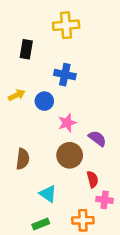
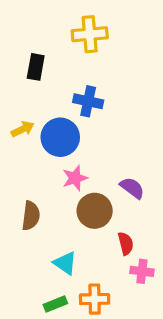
blue circle: (44, 101) -> (60, 137), size x1.5
pink star: (67, 123) -> (75, 178), moved
orange cross: (83, 220) -> (95, 299), moved

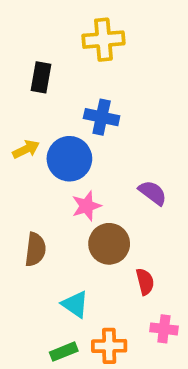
purple semicircle: (132, 188) -> (153, 193), moved
pink cross: (142, 271) -> (164, 329), moved

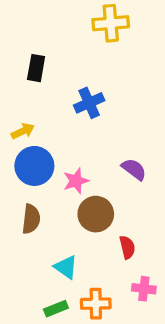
yellow cross: (103, 40) -> (111, 23), moved
blue cross: (102, 117) -> (89, 103), turned -36
blue circle: (69, 159) -> (34, 166), moved

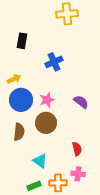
pink star: (76, 181) -> (47, 100), moved
brown circle: (96, 214) -> (46, 123), moved
pink cross: (144, 289) -> (78, 174), moved

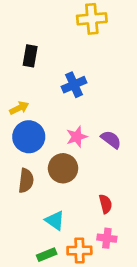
pink star: (47, 100) -> (77, 137), moved

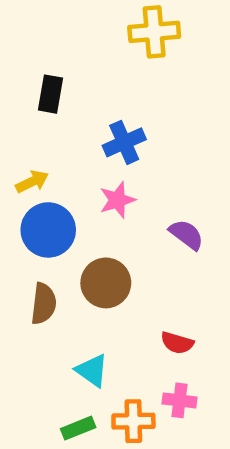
pink star: (77, 137) -> (117, 200), moved
red semicircle: (106, 204) -> (177, 343), turned 120

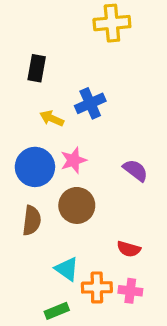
yellow arrow: (32, 182) -> (52, 118), moved, turned -130
pink star: (117, 200) -> (73, 160), moved
orange cross: (133, 421) -> (97, 287), moved

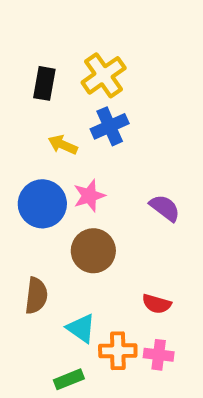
yellow cross: (112, 23) -> (104, 75), moved, turned -30
brown semicircle: (32, 221) -> (36, 296), moved

